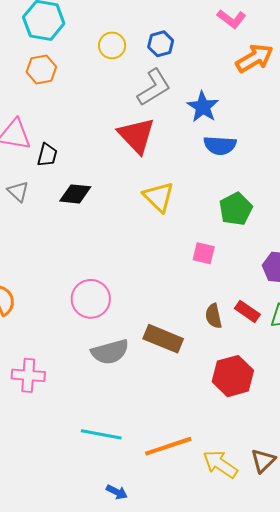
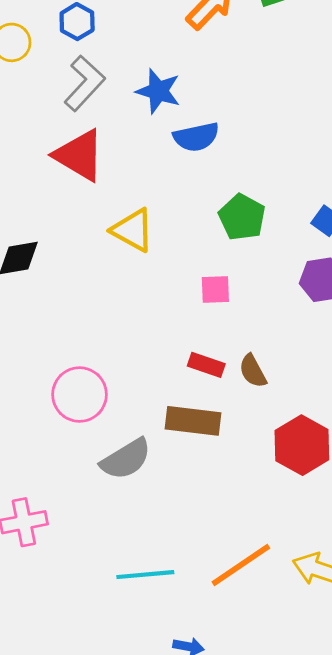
red rectangle: (247, 311) -> (206, 365), moved

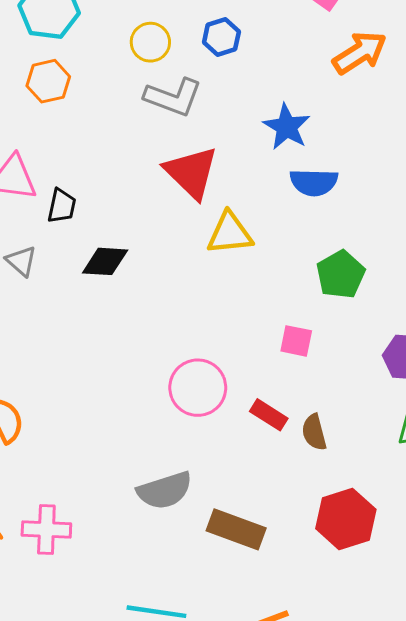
gray L-shape: (85, 83) -> (173, 97), moved, turned 54
yellow triangle: (133, 230) -> (230, 233), moved, turned -48
pink circle: (80, 395) -> (198, 388), moved
brown rectangle: (193, 421) -> (236, 529), moved

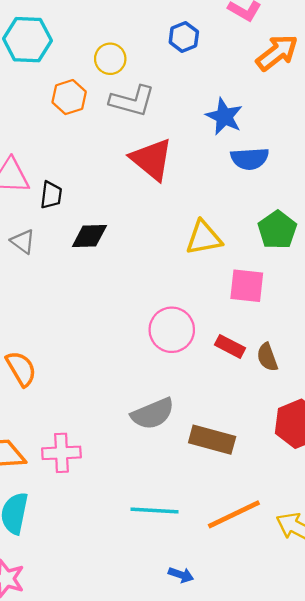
blue hexagon: (221, 37) -> (184, 37), moved
orange hexagon: (48, 81) -> (69, 97), moved
yellow triangle: (230, 233) -> (204, 238), moved
pink square: (296, 341) -> (247, 286), size x1.4

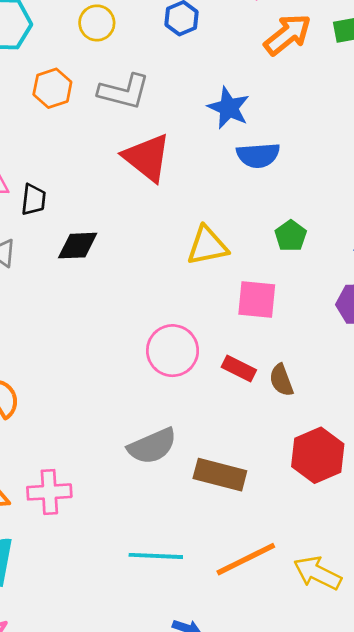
yellow circle: (110, 59) -> (97, 23), moved
green pentagon: (277, 230) -> (291, 236), size x0.7

